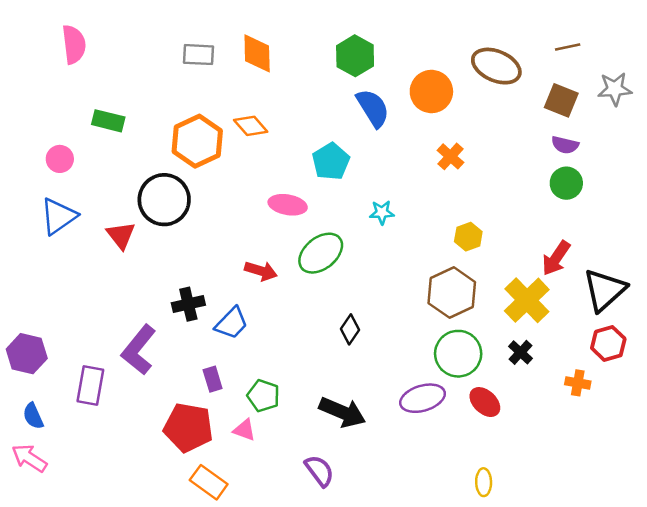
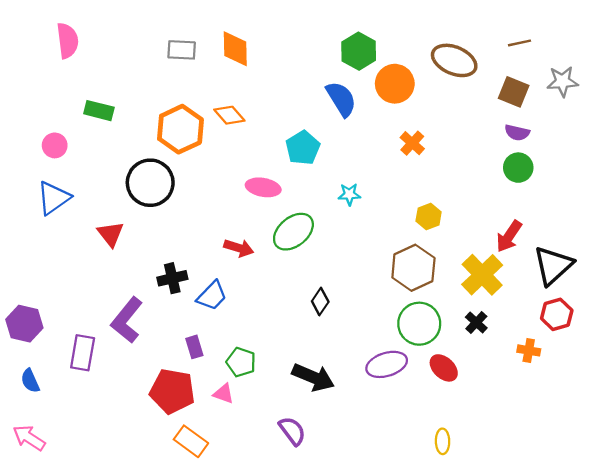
green hexagon: (355, 56) -> (359, 51), moved
red triangle: (121, 235) -> (111, 234), moved
pink arrow: (29, 458) -> (29, 438), moved

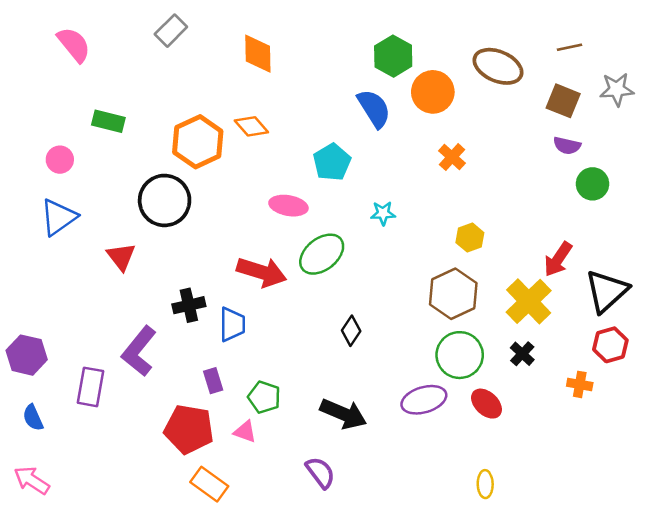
pink semicircle: (67, 41) -> (74, 45), turned -32
gray rectangle: (182, 50) -> (171, 31), moved, turned -48
green circle: (518, 168) -> (592, 184), moved
red arrow: (239, 248) -> (262, 272), size x1.5
blue trapezoid: (212, 296) -> (232, 324), turned -44

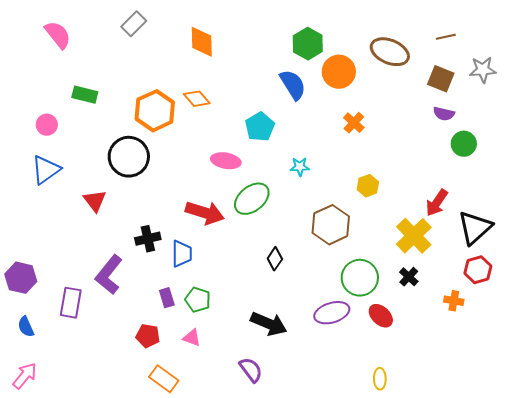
brown hexagon: (453, 294) -> (331, 225), moved
green pentagon: (264, 397) -> (198, 300), moved
red pentagon: (189, 429) -> (148, 336), size x0.6
pink arrow: (32, 480) -> (25, 376), turned 96

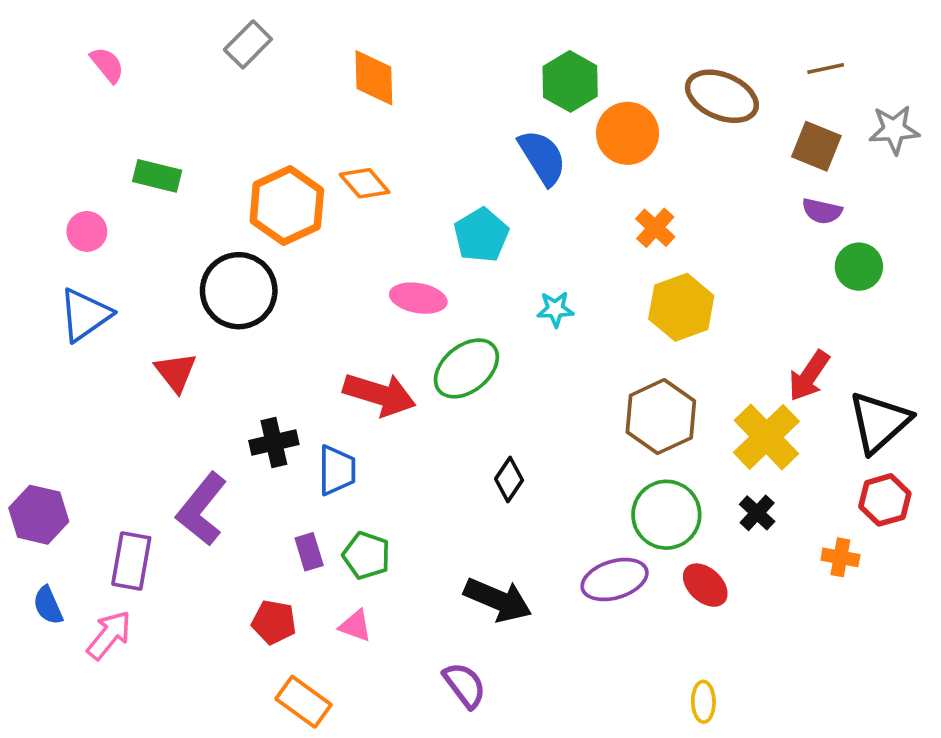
pink semicircle: (58, 35) -> (107, 65), size x0.7
yellow hexagon: (368, 186) -> (681, 307), moved, size x1.6
brown hexagon: (331, 225) -> (661, 417), moved
pink arrow: (25, 376) -> (109, 635), moved

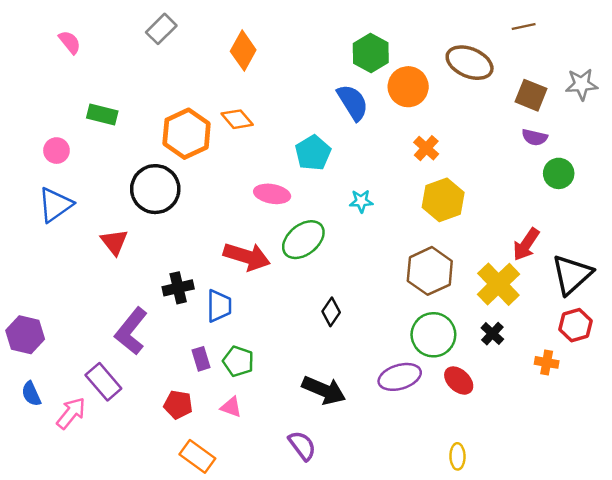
brown line: (826, 69) -> (524, 26), moved
orange diamond: (374, 78) -> (243, 51), turned 30
purple rectangle: (131, 561) -> (103, 382), moved, turned -51

